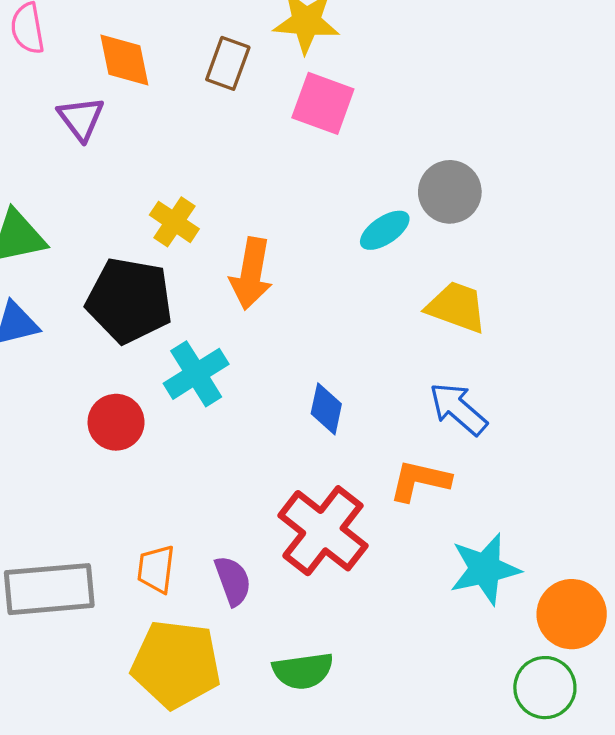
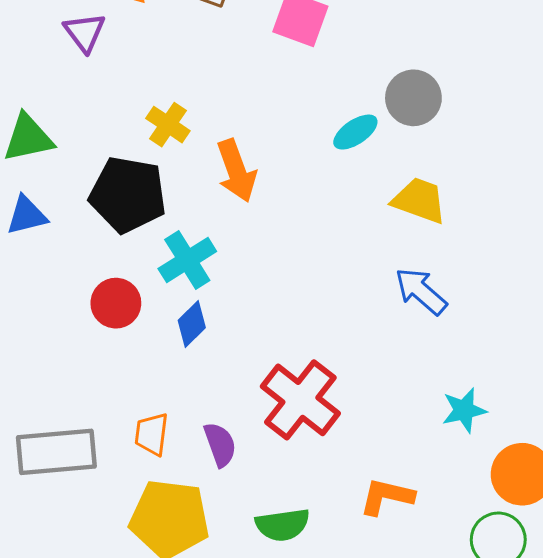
orange arrow: (251, 274) -> (236, 171), turned -30
blue diamond: (326, 409) -> (192, 324), moved, turned 33
orange L-shape: (420, 481) -> (387, 497), moved
cyan star: (485, 569) -> (464, 410), moved, size x0.7

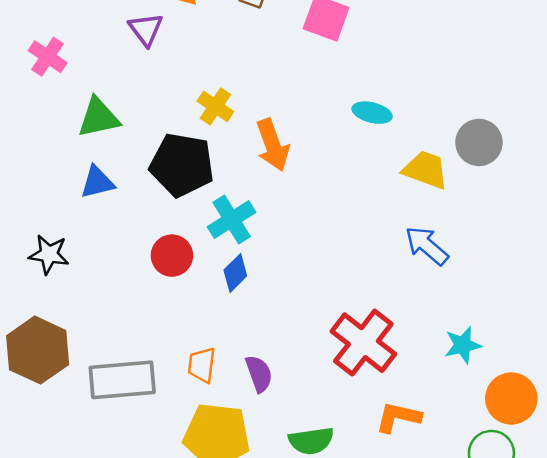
gray circle: (413, 98) -> (479, 142), moved
cyan ellipse: (355, 132) -> (372, 113), turned 48
red cross: (300, 400) -> (363, 343), moved

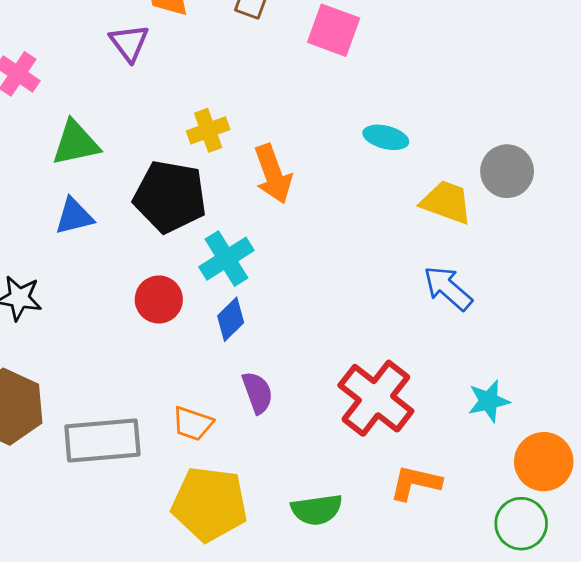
yellow cross: (215, 106) -> (208, 130), turned 36
orange trapezoid: (202, 365) -> (193, 424), turned -78
purple semicircle: (259, 374) -> (257, 393), moved

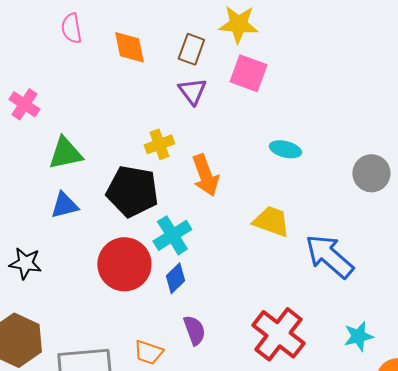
purple triangle: (129, 43) -> (192, 91), moved
yellow trapezoid: (446, 202) -> (271, 221), moved
blue arrow: (448, 288) -> (329, 256), size x1.4
red circle: (159, 299) -> (124, 264), size x1.6

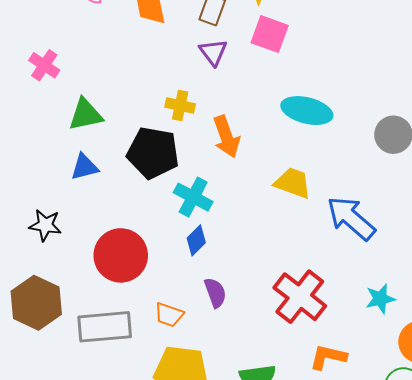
yellow cross: (159, 144) -> (180, 106), turned 32
cyan ellipse: (285, 149) -> (307, 111), size x1.6
cyan cross: (172, 235) -> (193, 197), turned -30
red circle: (124, 264) -> (121, 255), moved

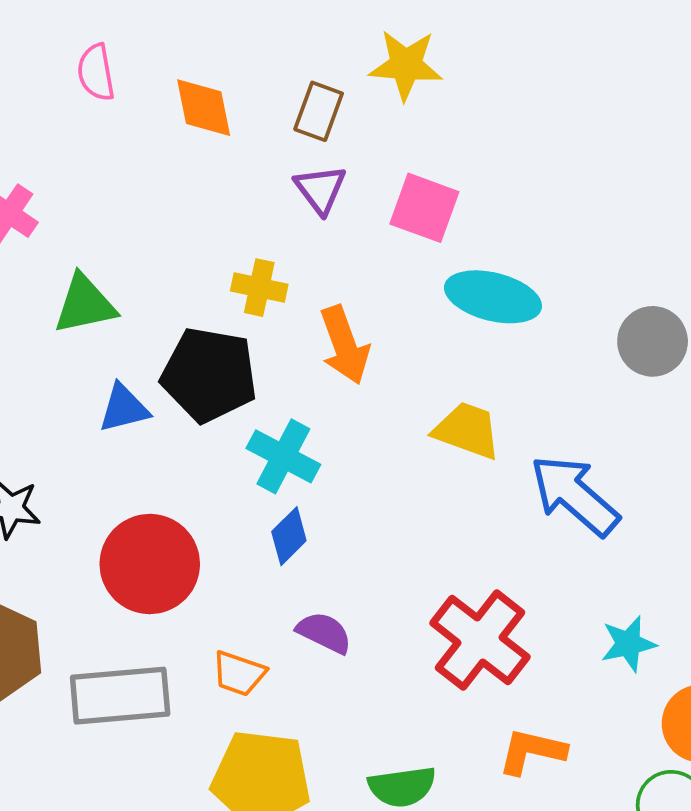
pink square: (270, 34) -> (424, 208), moved
blue triangle: (85, 167) -> (124, 408), moved
purple semicircle: (215, 293) -> (324, 633), turned -44

